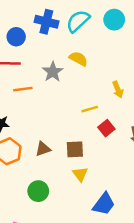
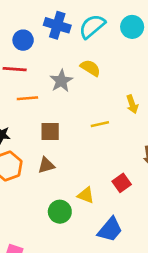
red square: (106, 128) -> (122, 183), moved
brown square: (75, 149) -> (50, 131), moved
yellow triangle: (80, 174) -> (86, 195), turned -35
green circle: (38, 191) -> (60, 212), moved

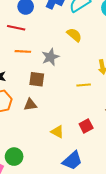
gray star: (61, 81) -> (50, 57), moved
yellow line: (100, 124) -> (84, 85), moved
green circle: (60, 212) -> (14, 157), moved

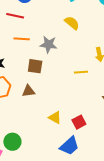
gray star: (50, 57) -> (49, 44), turned 30
red square: (86, 126) -> (79, 122), moved

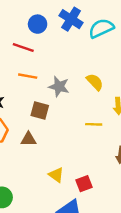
yellow semicircle: (72, 23) -> (95, 82), moved

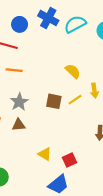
gray star: (59, 87) -> (19, 102), moved, turned 30
brown square: (40, 111) -> (54, 101), moved
yellow line: (94, 124) -> (75, 100), moved, turned -32

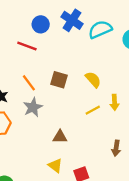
orange line: (14, 70) -> (29, 83), moved, turned 42
brown square: (54, 101) -> (59, 80), moved
brown triangle: (19, 125) -> (60, 137), moved

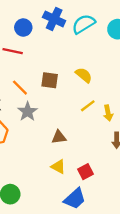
yellow arrow: (114, 102) -> (108, 113), moved

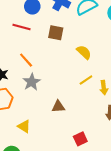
brown square: (50, 80) -> (56, 33), moved
yellow triangle: (58, 167) -> (24, 126), moved

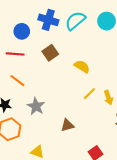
brown square: (56, 33) -> (50, 53), turned -35
orange line: (26, 60) -> (17, 81), moved

